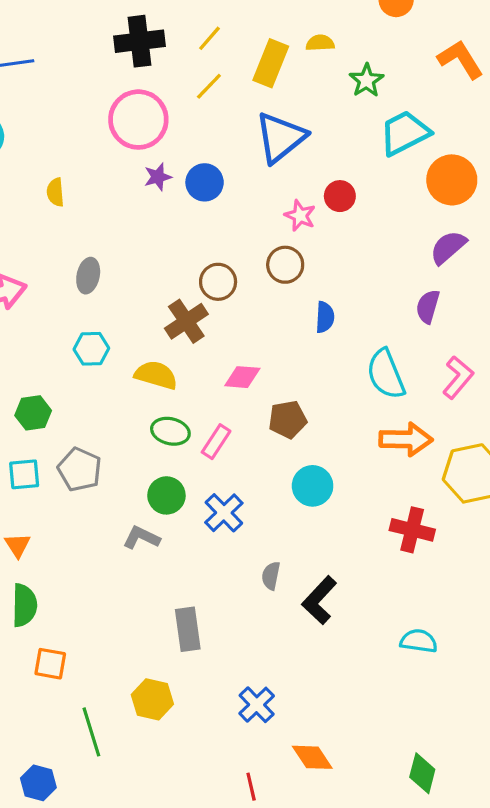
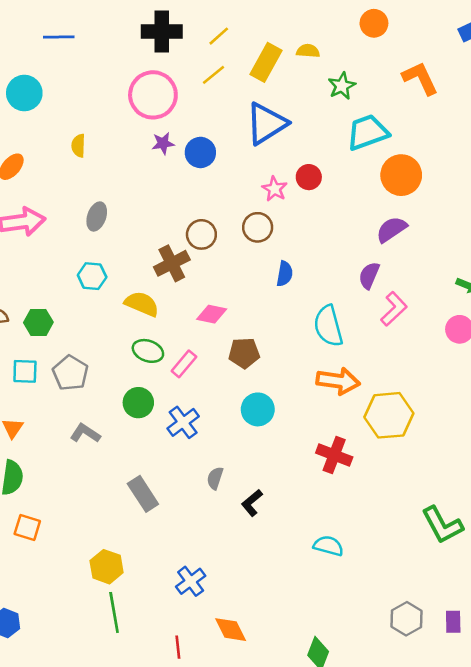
pink L-shape: (458, 377) -> (394, 309), moved
gray L-shape: (141, 538) -> (85, 433), moved
black L-shape: (319, 600) -> (252, 503), size x0.7
gray rectangle: (188, 629) -> (143, 494), moved, turned -32
green line: (91, 732) -> (114, 612), moved

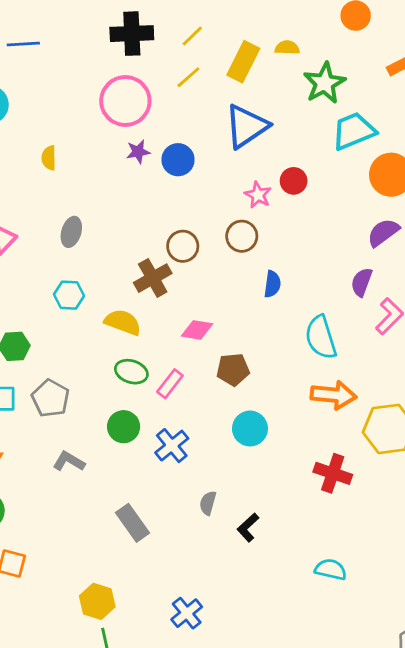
green star: (342, 86) -> (325, 83), size x1.4

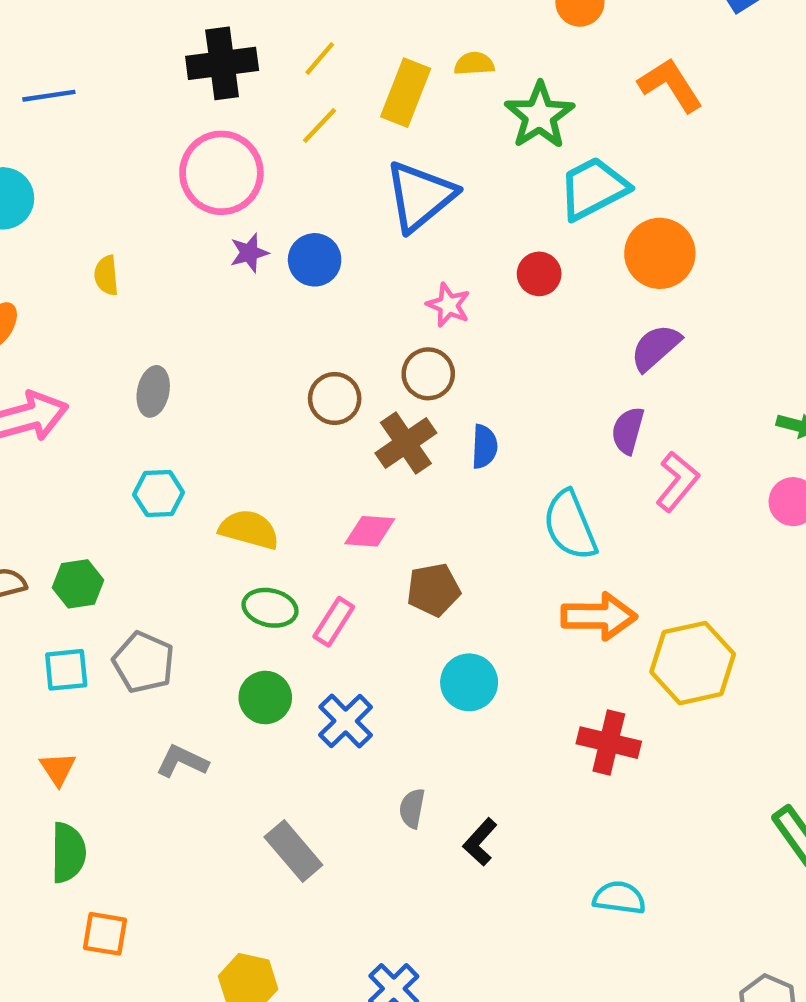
red circle: (294, 181) -> (539, 274), moved
brown cross: (153, 278) -> (406, 443), moved

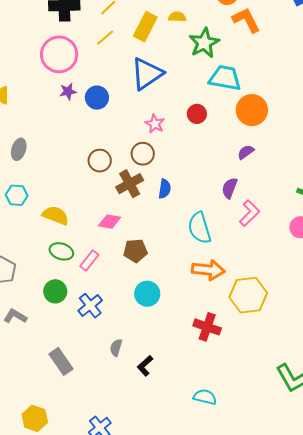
orange L-shape: (670, 85) -> (246, 20), moved
cyan trapezoid: (593, 188) -> (225, 78), turned 32
purple semicircle: (656, 347) -> (246, 152), size x0.7

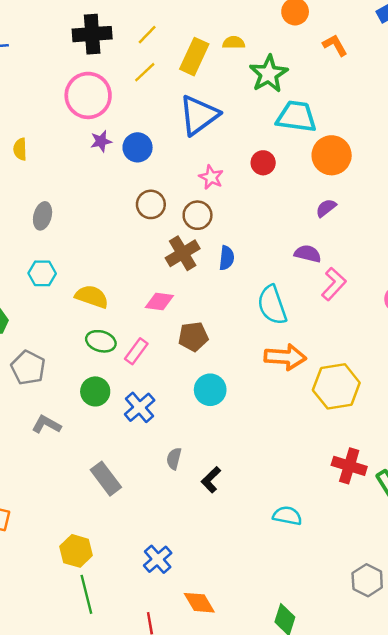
orange L-shape: (246, 20) -> (335, 45), moved, size x0.7
brown circle: (100, 161) -> (151, 204), moved
purple semicircle: (230, 188) -> (308, 254), turned 85
red cross: (207, 327) -> (349, 466), moved

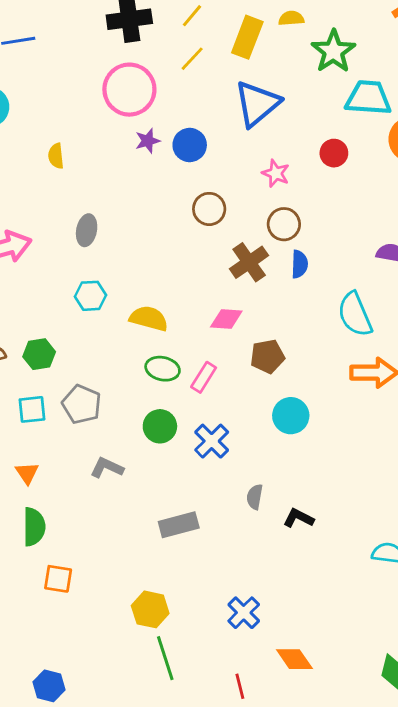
brown circle: (198, 215) -> (284, 224), moved
gray rectangle: (106, 479) -> (179, 525), turned -64
black L-shape: (211, 480) -> (298, 518), turned 75

